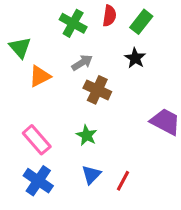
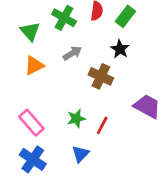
green triangle: (20, 48) -> (30, 31), moved
brown cross: (97, 90) -> (101, 76), moved
green star: (87, 135) -> (76, 119), turned 30
red line: (123, 181) -> (102, 125), moved

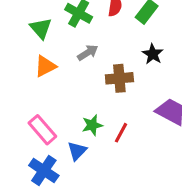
black star: (120, 49) -> (153, 54), moved
brown cross: (101, 76) -> (119, 78), turned -30
blue triangle: (80, 154) -> (77, 151), moved

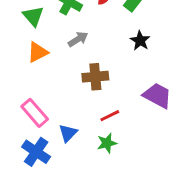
brown cross: (119, 78) -> (95, 77), moved
green star: (92, 125) -> (107, 143), moved
red line: (121, 133) -> (110, 116), turned 36

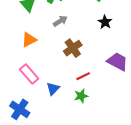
orange triangle: (38, 52) -> (29, 40), moved
brown cross: (95, 77) -> (73, 48), turned -30
blue cross: (36, 152) -> (20, 109), moved

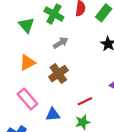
brown cross: (73, 48) -> (58, 74), moved
blue triangle: (53, 89) -> (53, 114), turned 40

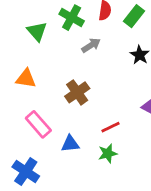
gray arrow: (61, 43) -> (91, 45), moved
orange triangle: (28, 63) -> (26, 79), moved, turned 35

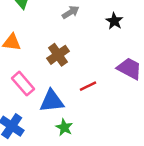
blue triangle: (70, 144) -> (52, 101), size x1.5
green star: (108, 153) -> (64, 127), moved, turned -30

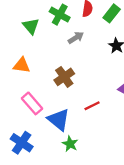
blue triangle: (52, 101) -> (59, 120), turned 45

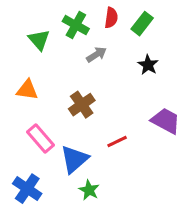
blue triangle: (59, 120) -> (74, 159), turned 40

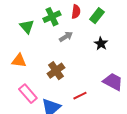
green cross: (76, 25) -> (52, 17), turned 36

